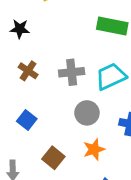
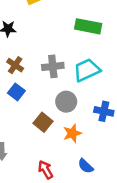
blue square: (27, 120) -> (16, 92), moved
brown square: (53, 158) -> (43, 122), moved

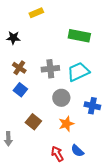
brown square: (43, 122) -> (33, 122), moved
red arrow: (46, 170) -> (57, 154), moved

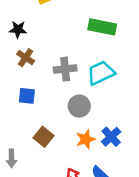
brown cross: (19, 68) -> (26, 58), moved
blue square: (20, 90) -> (27, 96), turned -32
blue cross: (92, 106) -> (111, 137), moved, turned 35

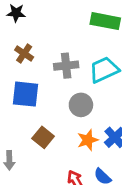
black star: (18, 29) -> (16, 13), moved
blue square: (27, 96) -> (26, 94), size x1.5

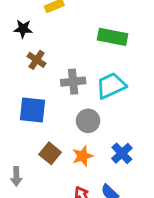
brown cross: (24, 54) -> (37, 60), moved
orange star: (88, 140) -> (83, 156), moved

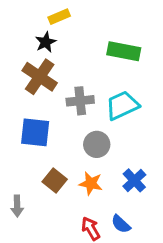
black star: (23, 29) -> (46, 42), moved, turned -30
brown cross: (37, 60) -> (40, 77), size x1.6
orange star: (83, 156) -> (91, 183), turned 30

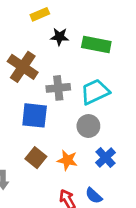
black star: (46, 42) -> (60, 37), moved, turned 30
blue square: (35, 132) -> (35, 115), moved
gray circle: (97, 144) -> (88, 126), moved

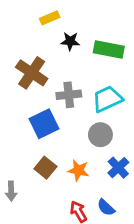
blue square: (35, 115) -> (44, 124), turned -32

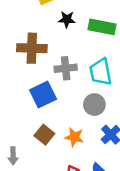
brown cross: (32, 73) -> (32, 48), turned -32
cyan trapezoid: (107, 99) -> (101, 72), turned -76

